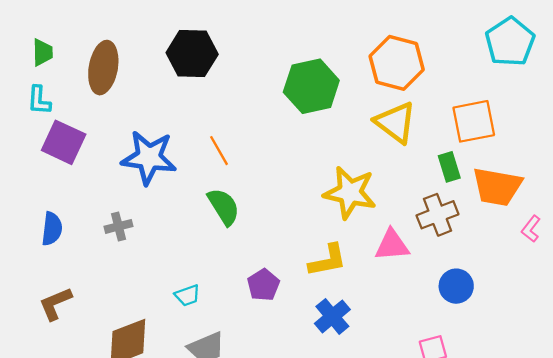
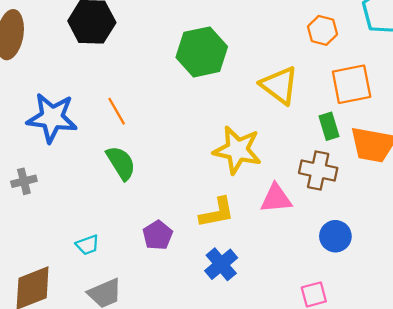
orange hexagon: (397, 63) -> (322, 30), moved, size x0.6
brown cross: (438, 215) -> (318, 170), turned 33

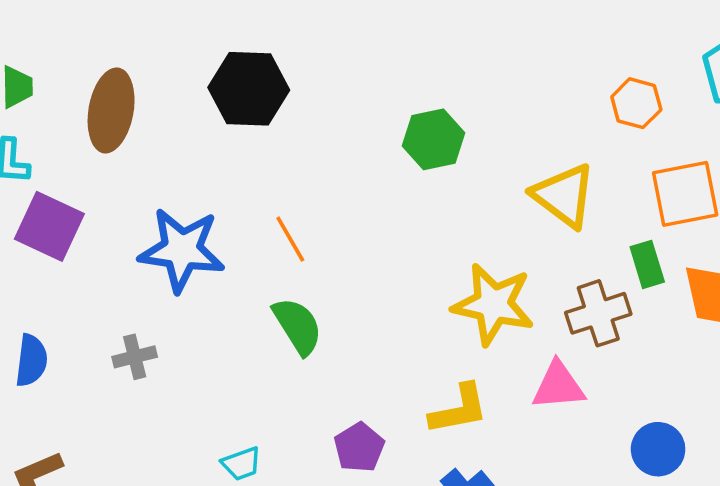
green hexagon: (202, 52) -> (433, 139), size x0.7
brown cross: (318, 170) -> (598, 313), moved, turned -30

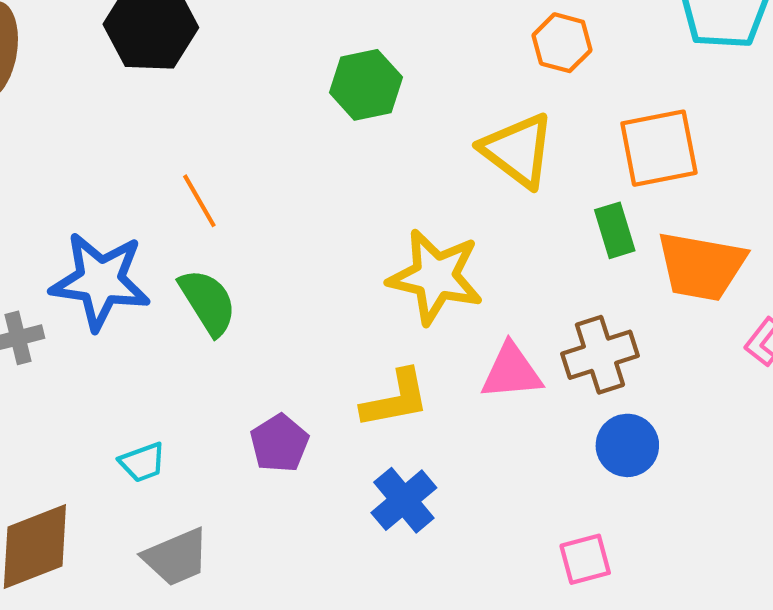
orange hexagon: (636, 103) -> (562, 43), moved
blue star: (182, 250) -> (100, 281), moved
brown cross: (598, 313) -> (600, 355), moved

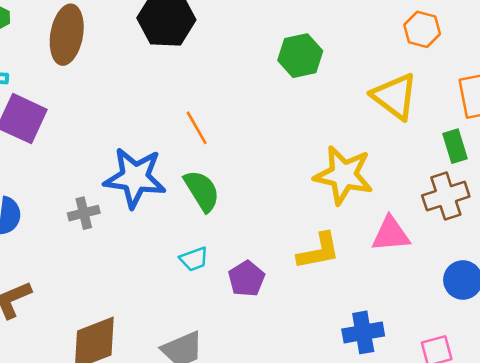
brown cross: (600, 355) -> (446, 196), moved
cyan trapezoid: (142, 462) -> (194, 259), moved
blue cross: (404, 500) -> (363, 332), moved, turned 30

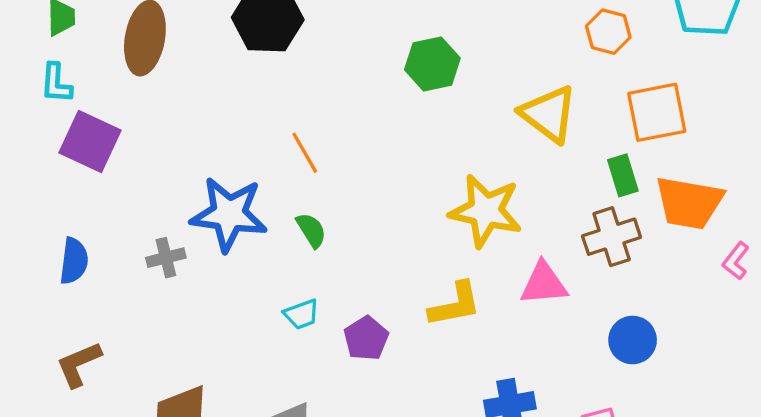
orange hexagon: (422, 29) -> (608, 32), moved
green semicircle: (202, 191) -> (311, 230), size x0.7

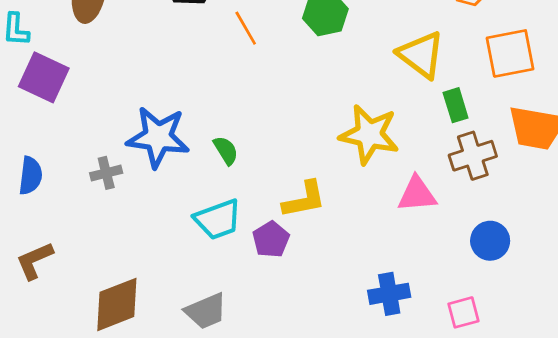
orange line: (305, 153) -> (246, 28), moved
green rectangle: (623, 175) -> (456, 105), moved
yellow L-shape: (455, 304) -> (304, 200), moved
cyan trapezoid: (302, 314) -> (218, 219), size x1.6

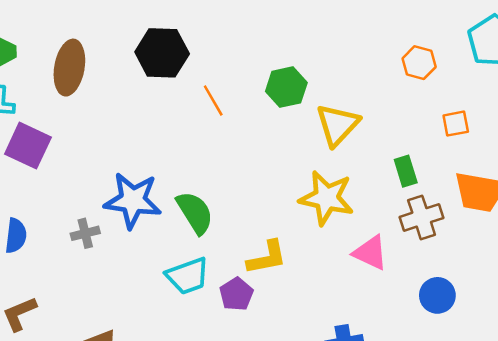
orange square: (510, 53) -> (456, 124), size x0.6
yellow triangle: (421, 55) -> (337, 125), moved, turned 36
green semicircle: (226, 150) -> (195, 213), size x1.6
pink triangle: (417, 194) -> (370, 253), turned 30

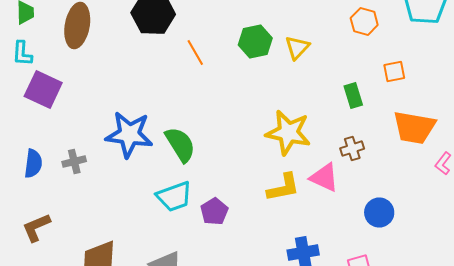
yellow triangle: (337, 125) -> (297, 48), moved, size x0.7
green rectangle: (406, 171) -> (353, 96), moved
brown cross: (422, 217) -> (352, 148), moved, size x0.7
gray cross: (85, 233) -> (74, 162), moved
yellow L-shape: (267, 258) -> (283, 188), moved

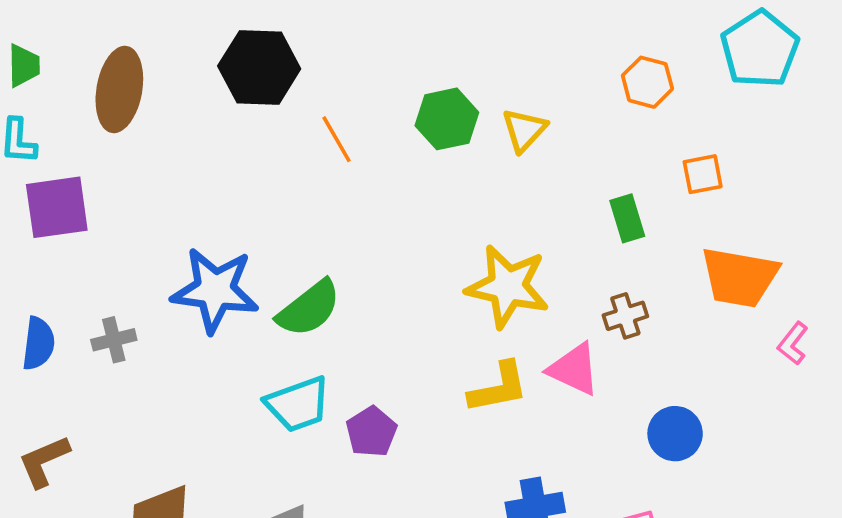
purple square: (43, 90) -> (57, 207), turned -33
green semicircle: (180, 144) -> (309, 308), turned 84

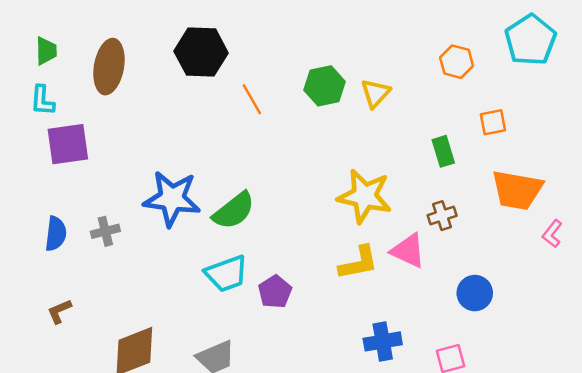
brown L-shape: (44, 461) -> (59, 311), size x0.7

